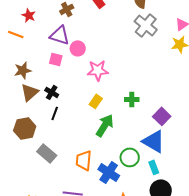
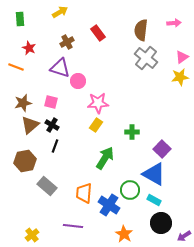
pink square: (56, 59) -> (51, 102), moved
yellow rectangle: (96, 101) -> (96, 125), moved
cyan rectangle: (154, 167) -> (154, 200), turned -40

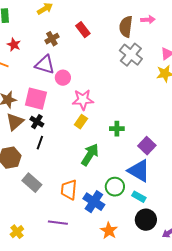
pink arrow: (174, 23) -> (148, 20), moved
pink square: (51, 102) -> (36, 99), size x1.6

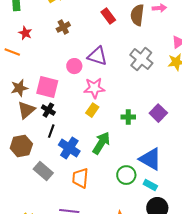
red rectangle: (83, 30) -> (108, 16), moved
gray cross: (131, 55) -> (141, 59), moved
purple triangle: (45, 65) -> (97, 56), moved
purple square: (147, 146) -> (158, 113), moved
blue cross: (94, 202) -> (69, 148), moved

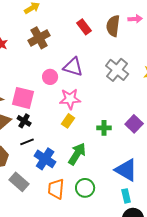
brown cross: (63, 27) -> (39, 38), size x1.5
black line: (51, 131) -> (27, 142), turned 48
green circle: (126, 175) -> (85, 188), moved
cyan rectangle: (150, 185) -> (126, 196), turned 48

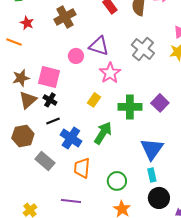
pink star: (70, 99) -> (110, 73), moved, turned -30
green cross: (104, 128) -> (130, 107), size x1.6
blue triangle: (126, 170) -> (152, 149), turned 35
green circle: (85, 188) -> (117, 181), moved

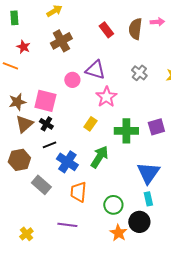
gray cross: (143, 49) -> (139, 73), size x0.7
purple square: (160, 103) -> (156, 127), turned 30
black circle: (159, 198) -> (139, 222), moved

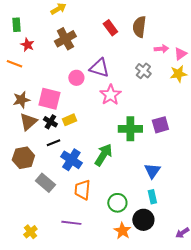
green rectangle: (14, 18) -> (16, 25), moved
pink arrow: (157, 22) -> (161, 49), moved
yellow rectangle: (90, 124) -> (69, 120), moved, turned 32
blue triangle: (148, 173) -> (152, 171), size x0.7

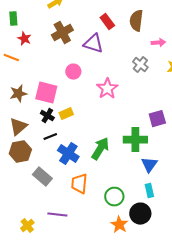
purple triangle: (99, 68) -> (93, 44), moved
brown triangle: (28, 122) -> (18, 127), moved
green cross: (130, 129) -> (135, 140), moved
purple line: (71, 223) -> (57, 215), moved

